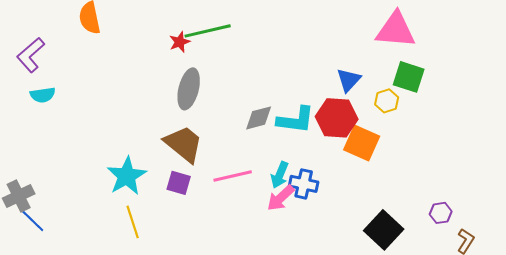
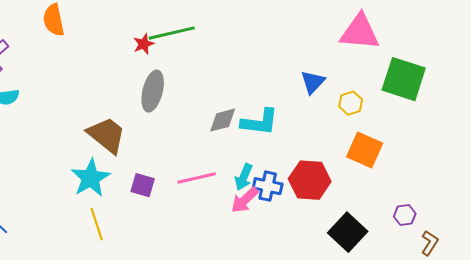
green square: (409, 77) -> (404, 79), moved, size x1.4
red hexagon: (337, 118) -> (310, 180), moved
orange square: (362, 143) -> (365, 150), moved
brown trapezoid: (184, 144) -> (107, 135), moved

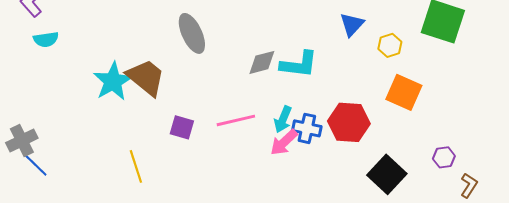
gray ellipse: (153, 91) -> (192, 33), turned -39
cyan star: (91, 178) -> (113, 81), moved

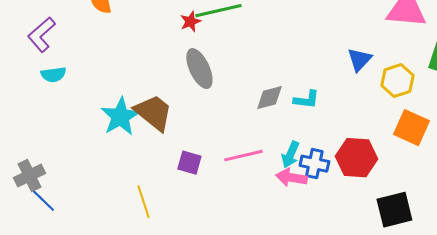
yellow hexagon: (390, 45) -> (397, 81), size x1.4
cyan L-shape: (299, 64) -> (306, 100), size x0.7
pink arrow: (284, 142) -> (291, 178), turned 52
black square: (387, 174) -> (394, 210), turned 33

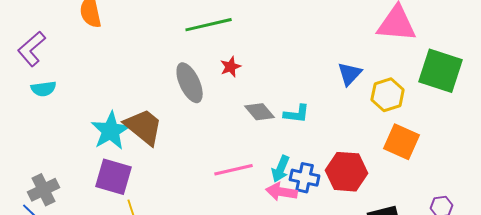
red star: (190, 22) -> (231, 67), moved
gray diamond: (269, 98) -> (260, 112), turned 64
purple square: (189, 163) -> (114, 177), moved, size x1.5
gray cross: (29, 176) -> (44, 190), moved

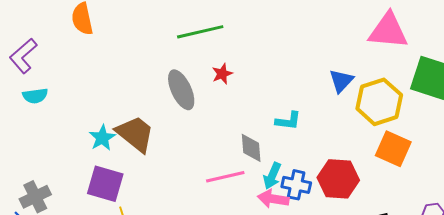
yellow hexagon: (388, 95) -> (379, 102), size x1.4
gray diamond: (260, 112) -> (251, 148), moved, turned 36
cyan star: (111, 131) -> (102, 138), size x0.7

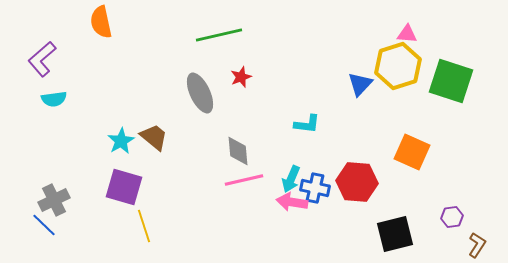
pink triangle: (388, 31) -> (407, 34), size x0.5
yellow hexagon: (379, 102) -> (398, 66), moved
brown trapezoid: (135, 134) -> (154, 137), size x0.7
gray diamond: (251, 148) -> (238, 151), moved

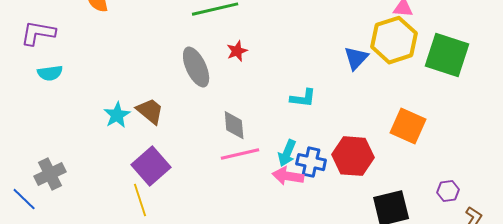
purple L-shape: (42, 59) -> (38, 33), turned 51
purple square: (124, 187) -> (151, 166), moved, turned 33
blue line: (44, 225) -> (24, 199), moved

